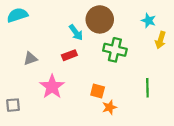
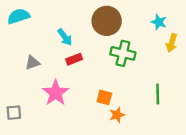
cyan arrow: (76, 32) -> (65, 37), moved

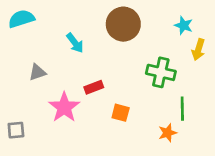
green cross: (123, 53) -> (161, 72), moved
red rectangle: (74, 59) -> (94, 87), moved
orange star: (117, 115) -> (168, 133), moved

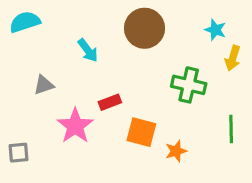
green line: (182, 109) -> (231, 129), moved
orange square: (121, 113) -> (141, 132), size x1.4
orange star: (168, 133) -> (176, 151), moved

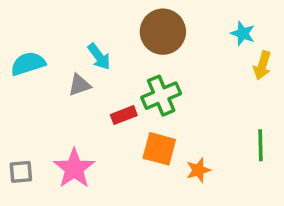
cyan semicircle: (25, 22) -> (28, 64), moved
gray triangle: (44, 85) -> (79, 85), moved
green cross: (189, 85) -> (161, 96), moved, turned -36
pink star: (75, 126) -> (74, 168), moved

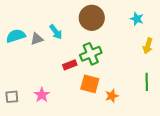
yellow arrow: (262, 65) -> (148, 46), moved
gray triangle: (79, 85) -> (37, 39), moved
pink star: (74, 168) -> (42, 95), size x0.7

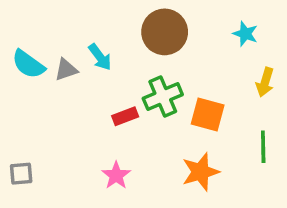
cyan semicircle: (16, 36) -> (28, 64), turned -126
orange square: (90, 84) -> (208, 114), moved
pink star: (42, 95) -> (116, 175), moved
orange star: (112, 96) -> (200, 172), size x1.5

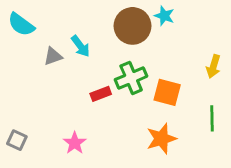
cyan star: (245, 34) -> (164, 16), moved
cyan semicircle: (28, 64) -> (21, 24), moved
gray square: (21, 174) -> (17, 140), turned 30
pink star: (116, 175) -> (75, 143), moved

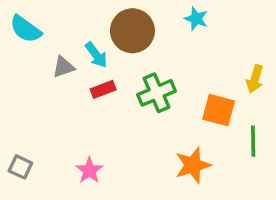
brown circle: (132, 26) -> (132, 31), moved
orange square: (167, 92) -> (219, 110), moved
red rectangle: (101, 94) -> (103, 89), moved

